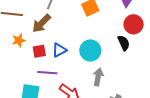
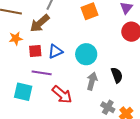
black semicircle: (124, 43) -> (117, 75), moved

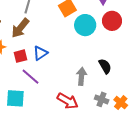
cyan circle: (86, 54) -> (85, 25), moved
purple line: (42, 73) -> (30, 77), turned 42
red arrow: (62, 95) -> (68, 101), moved

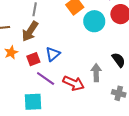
red arrow: (68, 101) -> (74, 83), moved

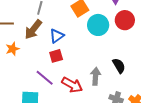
blue triangle: (53, 54) -> (57, 36), moved
red square: (33, 59) -> (56, 56), moved

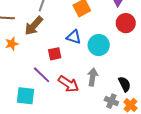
cyan circle: (98, 25) -> (99, 45), moved
blue triangle: (57, 36) -> (74, 37), moved, turned 49
black semicircle: (119, 66) -> (125, 84), moved

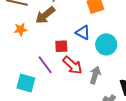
red arrow: (69, 84) -> (72, 65), moved

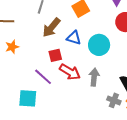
brown arrow: (45, 15) -> (51, 27), moved

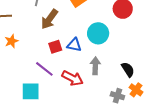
blue triangle: (74, 38) -> (74, 45), moved
red arrow: (70, 72) -> (72, 78), moved
gray cross: (114, 100) -> (117, 96), moved

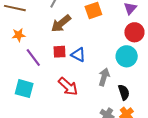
cyan circle: (98, 33) -> (127, 56), moved
gray arrow: (95, 66) -> (104, 77), moved
purple line: (44, 69) -> (33, 58), moved

